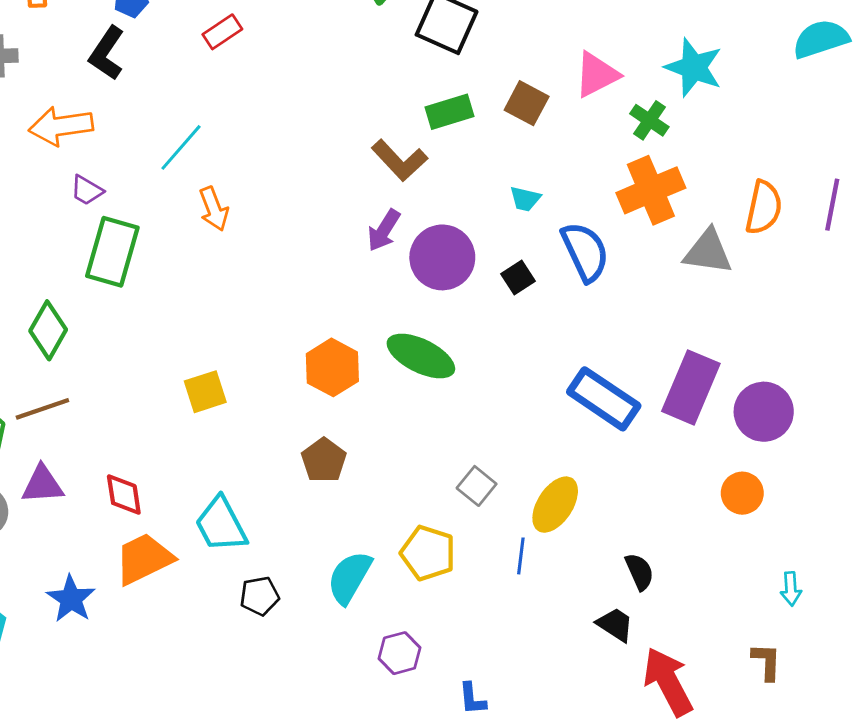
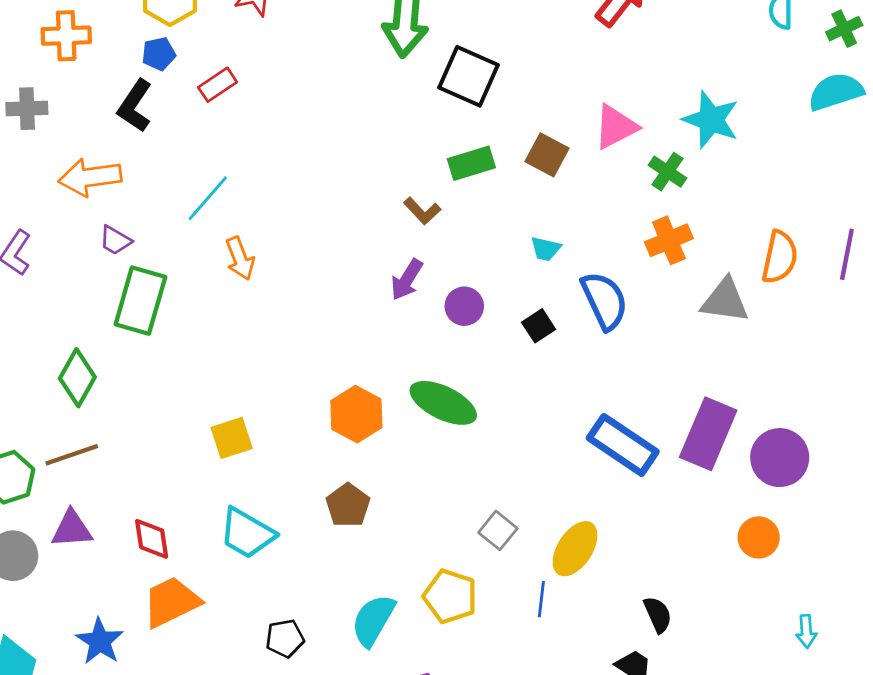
red rectangle: (222, 32) -> (218, 85), moved
brown L-shape: (399, 160) -> (422, 211), size x0.7
orange cross: (651, 190) -> (669, 240), size x0.7
purple circle: (442, 257) -> (464, 306), size x0.6
cyan trapezoid: (221, 525) -> (247, 533), moved, turned -32

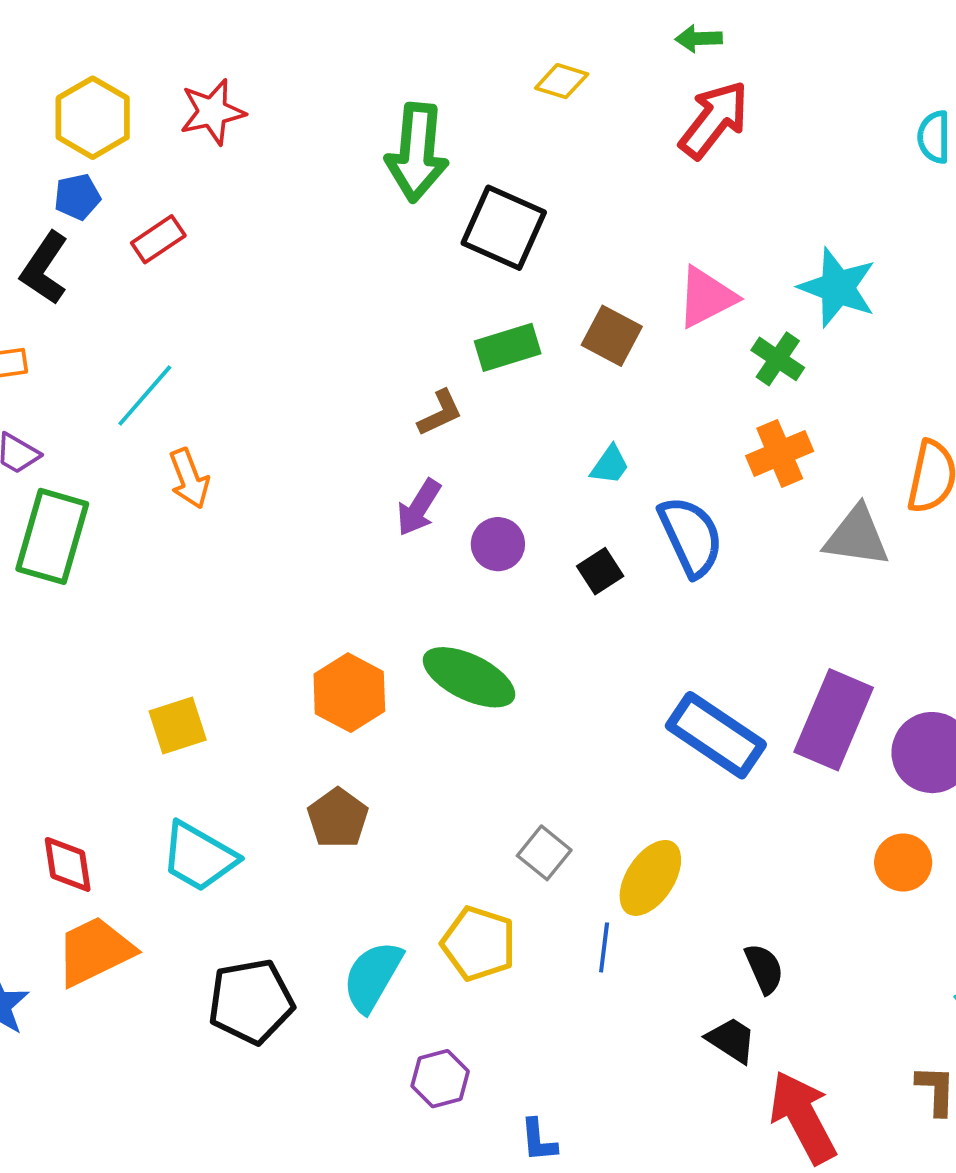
brown L-shape: (422, 211) -> (440, 413), turned -72
cyan trapezoid: (546, 249) -> (610, 465), turned -68
black pentagon: (285, 638) -> (251, 1001), size x1.6

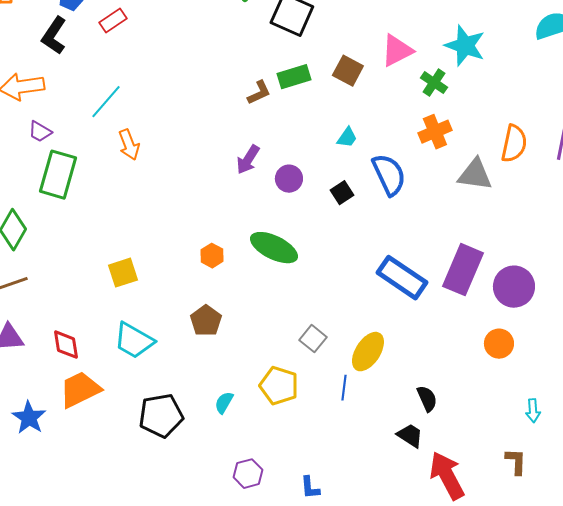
brown L-shape: (440, 413) -> (259, 93), moved
orange hexagon: (349, 693) -> (212, 256), size x0.6
cyan semicircle: (373, 976) -> (224, 403), size x0.6
purple hexagon: (440, 1079) -> (248, 474), moved

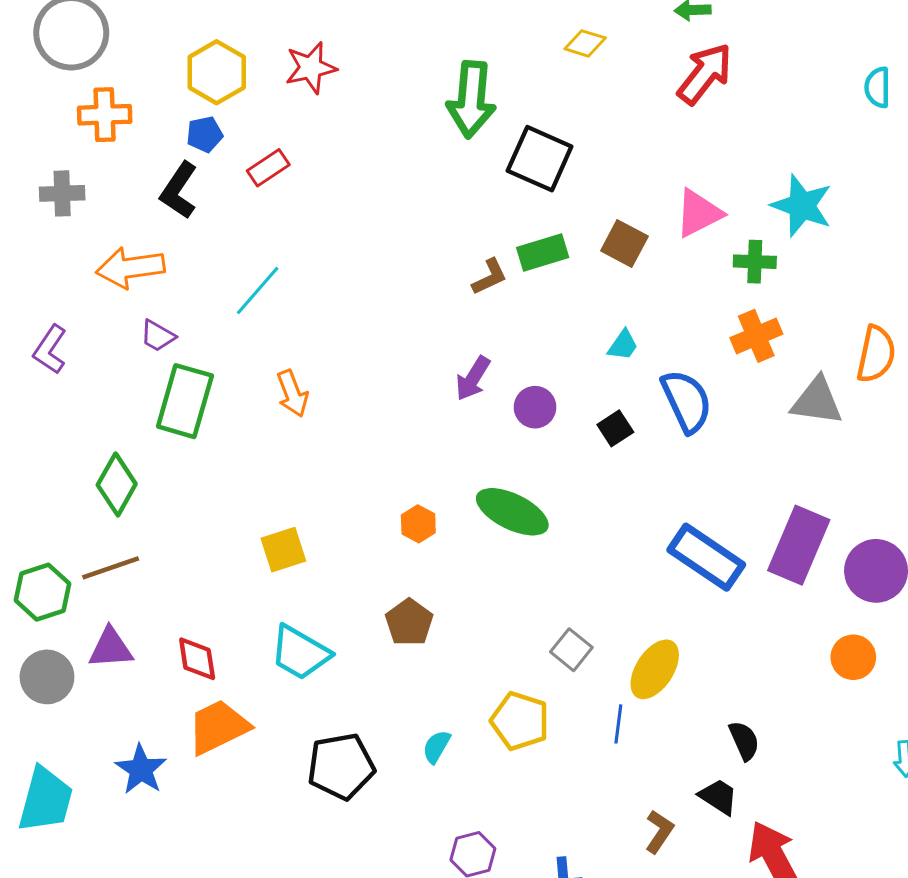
green cross: (434, 83) -> (755, 262), turned -32
orange arrow: (129, 145) -> (293, 394), moved
brown L-shape: (516, 462) -> (659, 832), moved, turned 32

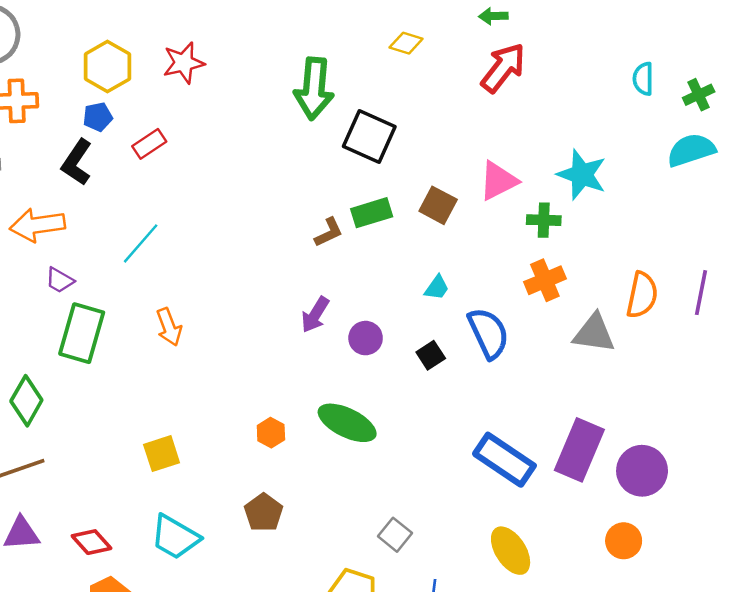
red diamond: (197, 659) -> (92, 542), turned -33
yellow ellipse: (655, 669) -> (511, 551), moved, turned -66

